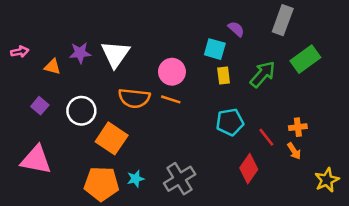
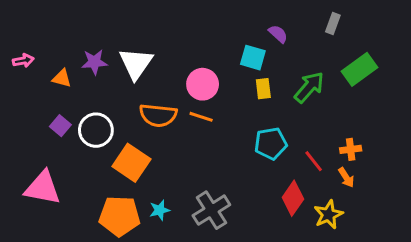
gray rectangle: (283, 20) -> (333, 23), size x0.6
purple square: (40, 106) -> (60, 126), moved
yellow star: (327, 180) -> (328, 215), moved

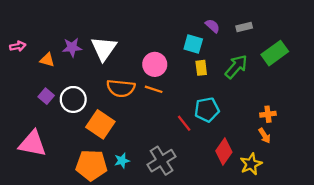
gray rectangle: (333, 23) -> (244, 27), moved, turned 56
red line: (314, 161) -> (184, 123), moved

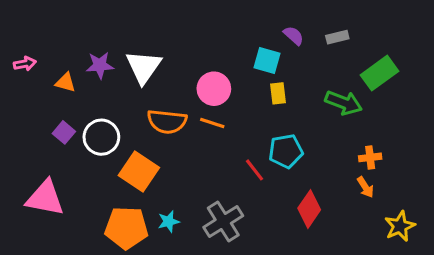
green arrow: (236, 67) -> (344, 103), moved, turned 70
yellow star: (251, 164) -> (400, 226), moved

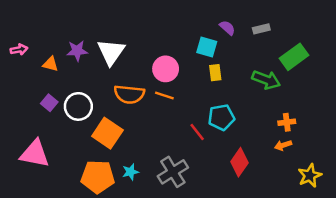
orange arrow: (365, 187) -> (283, 145), turned 105

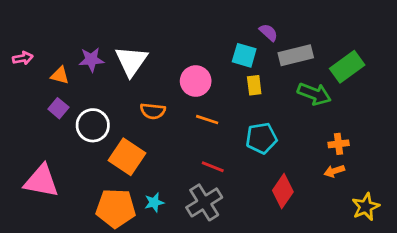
gray rectangle: (261, 29) -> (296, 55), moved, size x1.6
orange semicircle: (129, 94) -> (153, 111), size x0.7
orange line: (164, 96) -> (207, 120), moved
purple square: (49, 103) -> (58, 108), moved
red line: (197, 132) -> (213, 167), moved, turned -30

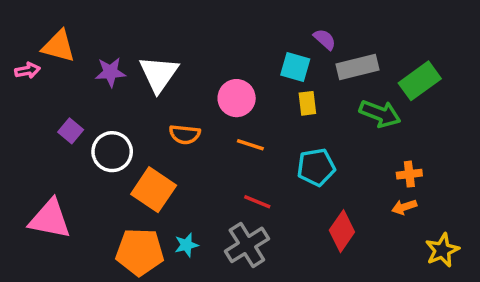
orange triangle: (60, 75) -> (59, 46), moved, size x1.5

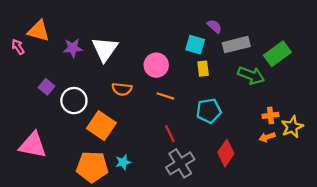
pink arrow: (27, 70) -> (18, 47), turned -112
red line: (257, 202) -> (170, 134), turned 42
gray cross: (247, 245) -> (180, 163), moved
yellow star: (442, 250) -> (292, 127), moved

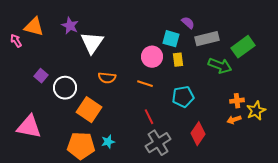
purple star: (73, 48) -> (70, 26), moved, turned 30
pink circle: (156, 65) -> (152, 57), moved

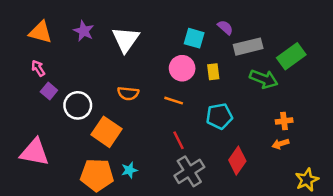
cyan square: (171, 39) -> (194, 38), moved
pink arrow: (16, 41) -> (38, 68), moved
white triangle: (92, 43) -> (126, 39), moved
yellow star: (256, 111) -> (307, 180), moved

